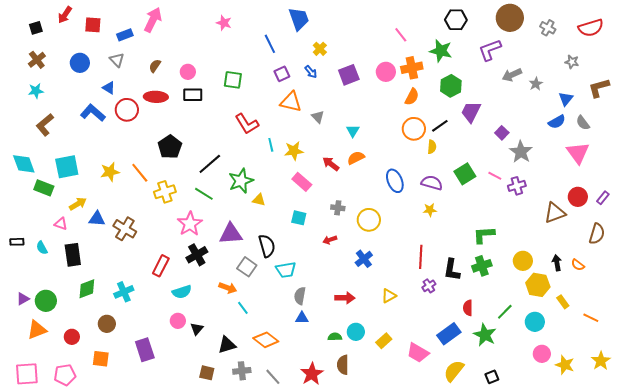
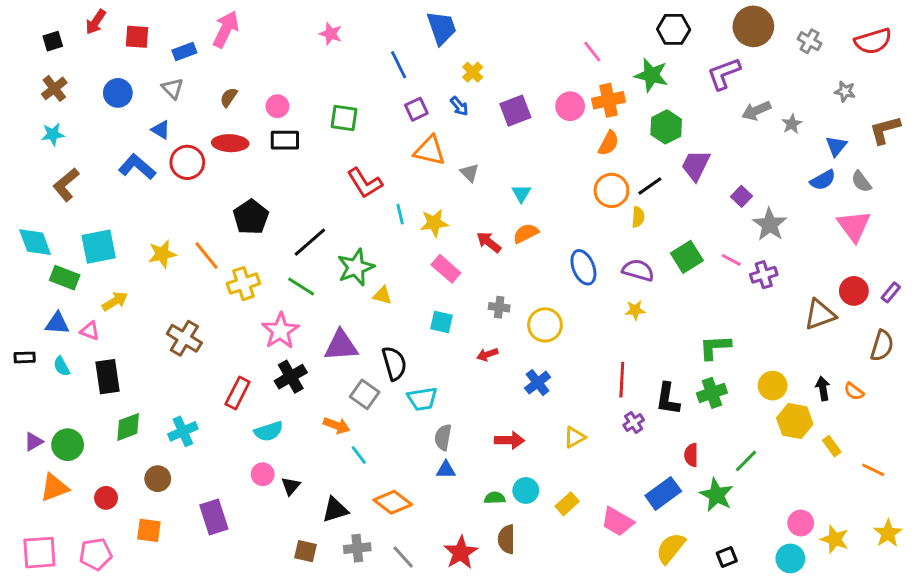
blue triangle: (97, 219) -> (57, 323), moved
cyan circle: (535, 322) -> (790, 558), moved

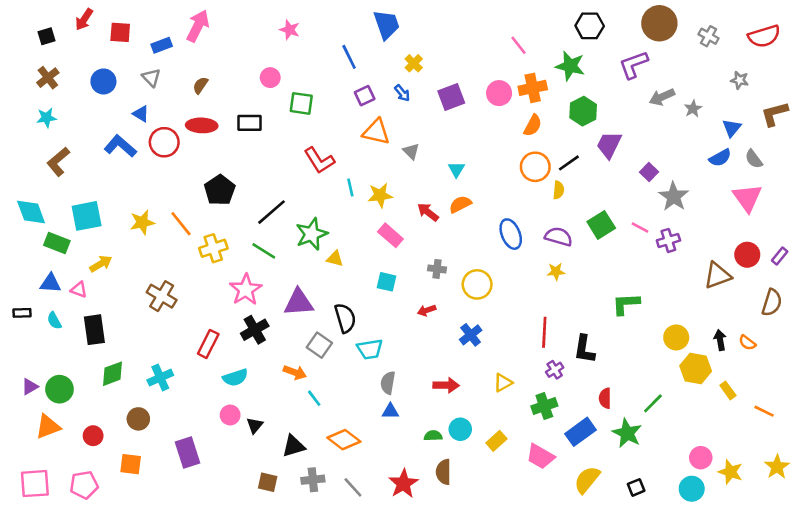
pink circle: (277, 106) -> (270, 78), moved
green cross: (712, 393) -> (544, 406), moved

